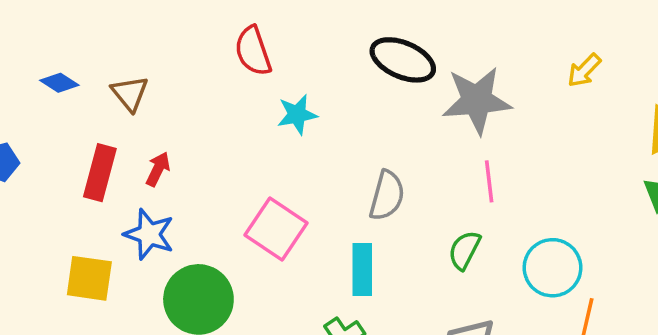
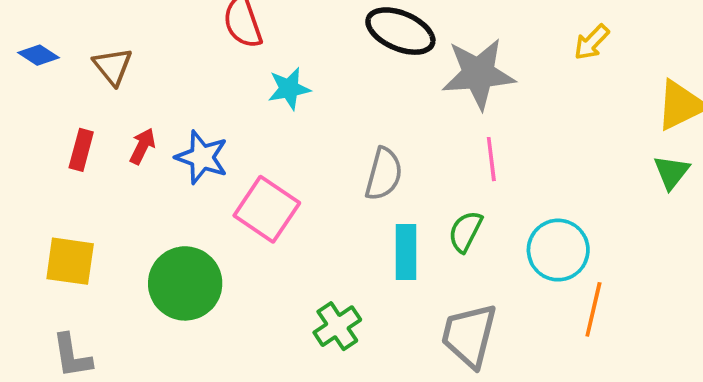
red rectangle: (100, 173) -> (81, 150), size x0.7
blue star: (149, 234) -> (202, 157), moved
cyan rectangle: (362, 269) -> (406, 252), moved

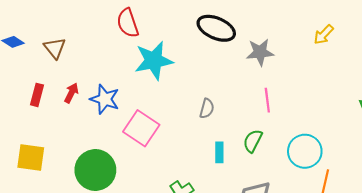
gray star: (478, 74) -> (260, 52), size x0.7
cyan star: (289, 89) -> (154, 61), size x1.6
gray semicircle: (384, 174) -> (207, 109), size x0.7
cyan rectangle: (406, 252) -> (219, 152), size x0.7

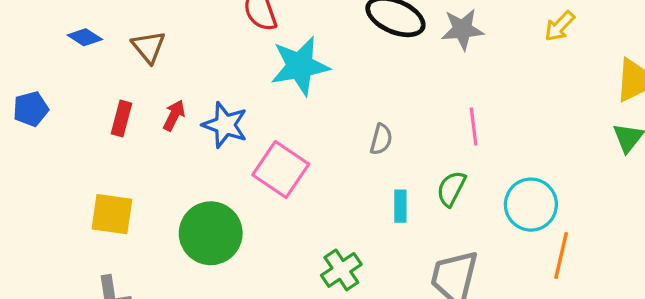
gray star: (260, 52) -> (462, 29), moved

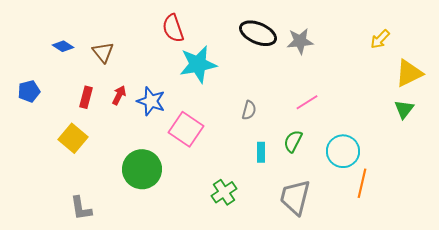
yellow arrow: (560, 26) -> (380, 39), moved
pink line: (474, 127) -> (307, 102), turned 65
yellow square: (112, 214) -> (73, 138), moved, turned 32

